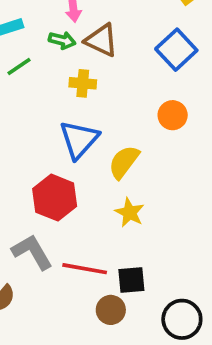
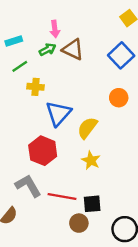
green arrow: (62, 40) -> (48, 49), turned -42
yellow cross: (83, 83) -> (35, 87), moved

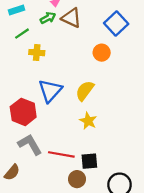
orange circle: (119, 98) -> (102, 53), moved
blue triangle: (58, 113) -> (50, 91), moved
red hexagon: (43, 151) -> (23, 112), moved

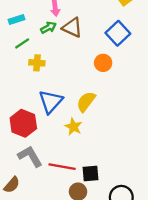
yellow star: (88, 121) -> (73, 127), moved

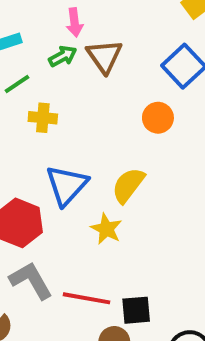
brown triangle: (72, 28) -> (104, 56), turned 30

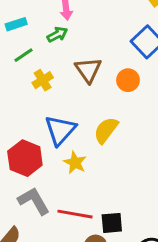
brown triangle: (104, 56) -> (88, 70), moved
yellow cross: (43, 118) -> (43, 80), turned -36
yellow star: (106, 229) -> (75, 163), moved

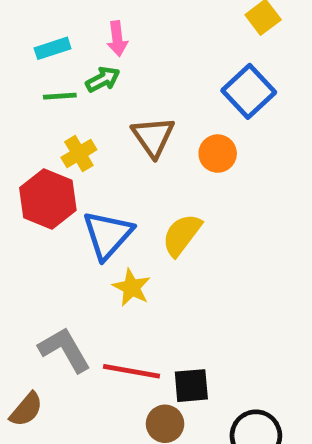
cyan rectangle: (16, 24) -> (53, 48), moved
green line: (23, 55) -> (60, 96), moved, turned 30
red hexagon: (25, 158) -> (48, 199), moved

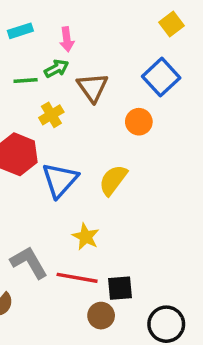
cyan rectangle: (53, 48) -> (20, 31), moved
brown triangle: (153, 137) -> (93, 87), moved
yellow cross: (79, 154) -> (51, 115), moved
yellow star: (132, 287) -> (86, 237), moved

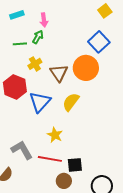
green arrow: (56, 69) -> (38, 37), turned -32
brown triangle: (93, 87) -> (59, 73), moved
orange circle: (139, 122) -> (86, 68), size x1.6

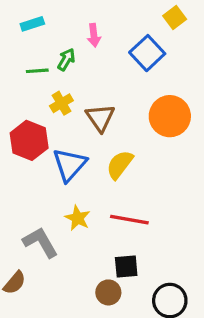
pink arrow: (44, 20) -> (94, 35), moved
blue square: (99, 42) -> (147, 53), moved
orange circle: (86, 68) -> (170, 116), moved
yellow star: (55, 135) -> (78, 218), moved
red line: (50, 159) -> (129, 220), moved

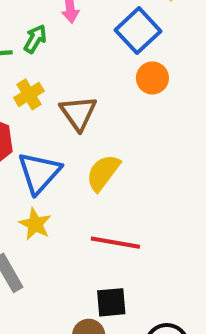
orange circle: (170, 116) -> (152, 78), moved, size x0.6
yellow star: (78, 218) -> (35, 224), moved

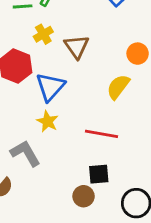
orange circle: (152, 78) -> (138, 54), moved
yellow semicircle: (103, 173) -> (118, 87), moved

